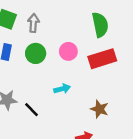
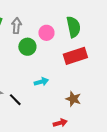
pink circle: (68, 51) -> (46, 33), moved
green circle: (36, 53) -> (27, 47), moved

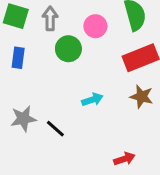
brown star: (73, 99) -> (142, 97), moved

